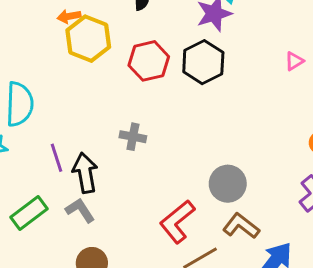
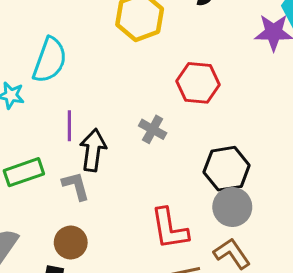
red hexagon: (149, 61) -> (198, 83), moved
black hexagon: (203, 62) -> (227, 169), moved
red L-shape: (177, 222) -> (169, 229), turned -78

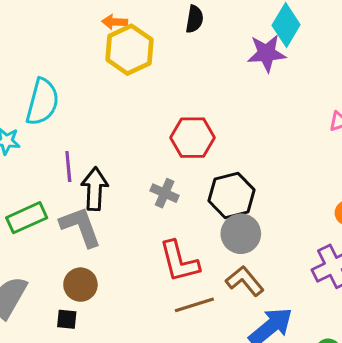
red hexagon: (198, 83) -> (192, 138), moved
gray cross: (153, 129) -> (165, 193), moved
gray L-shape: (76, 186) -> (81, 227), size x1.4

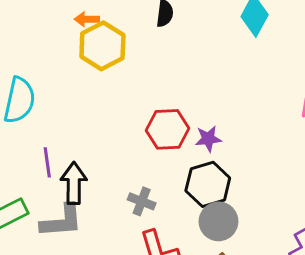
purple star: (267, 53) -> (208, 139), moved, size x0.7
gray cross: (165, 193) -> (142, 201), moved
gray L-shape: (81, 227) -> (62, 221), turned 108

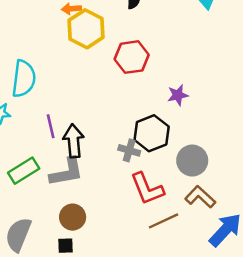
red hexagon: (167, 129) -> (132, 57), moved
black hexagon: (208, 184) -> (152, 133), moved

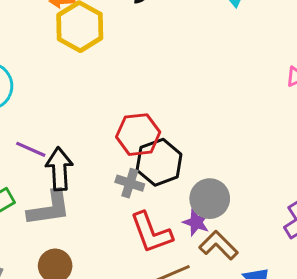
red hexagon: (132, 57) -> (138, 135), moved
purple star: (178, 95) -> (196, 222), moved, turned 30
purple line: (51, 126) -> (31, 149), turned -55

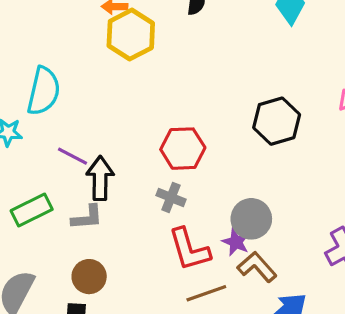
black hexagon: (159, 162) -> (277, 121), moved
gray L-shape: (49, 208) -> (87, 217), size x0.7

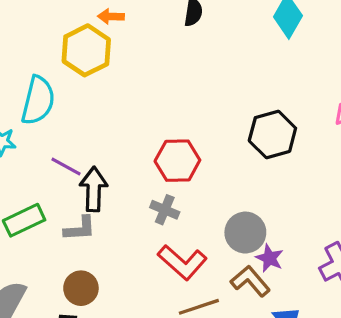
yellow hexagon: (131, 34) -> (86, 50), moved
purple star: (236, 242) -> (269, 258), moved
red L-shape: (189, 249) -> (182, 262), turned -33

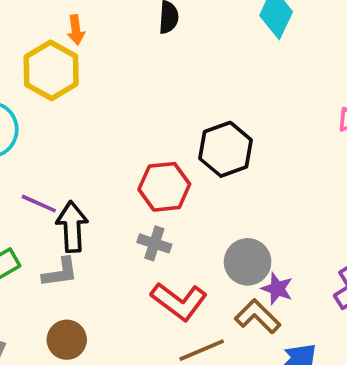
orange arrow: (111, 16) -> (76, 30), turned -95
black hexagon: (272, 134) -> (226, 149), moved

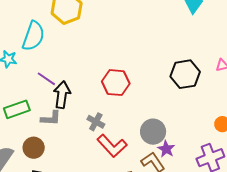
black hexagon: (226, 149) -> (185, 74), moved
gray cross: (154, 243) -> (96, 122), moved
brown circle: (67, 340) -> (34, 148), moved

